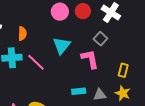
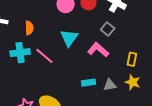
pink L-shape: (90, 59) -> (98, 50), turned -35

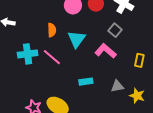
orange semicircle: (29, 28) -> (52, 30), moved
yellow star: (133, 82) -> (137, 96), moved
cyan rectangle: (89, 83) -> (86, 82), moved

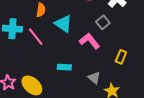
cyan triangle: (77, 39) -> (63, 24), turned -42
gray triangle: (117, 86) -> (94, 78), turned 40

